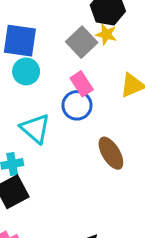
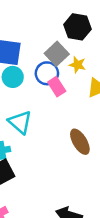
yellow star: (106, 34) -> (77, 65), moved
blue circle: (77, 105) -> (47, 73), moved

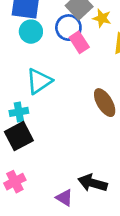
cyan triangle: (20, 122) -> (39, 81), turned 45

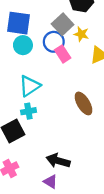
cyan cross: (19, 112) -> (28, 111), moved
black arrow: (93, 183) -> (58, 161), moved

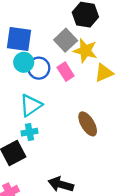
yellow star: (81, 34) -> (85, 51), size x1.5
blue circle: (54, 42) -> (39, 68), moved

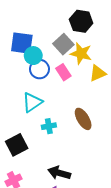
cyan circle: (24, 62) -> (33, 56), moved
cyan cross: (30, 132) -> (49, 126), moved

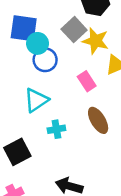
pink rectangle: (63, 72) -> (87, 81), moved

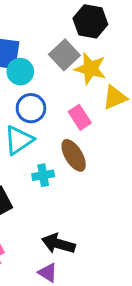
blue circle: (45, 60) -> (31, 108), moved
brown ellipse: (98, 120) -> (74, 155), moved

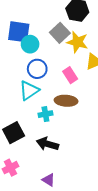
brown ellipse: (74, 155) -> (66, 101), turned -55
black arrow: (58, 244) -> (48, 144), moved

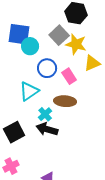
blue circle: (37, 69) -> (47, 68), moved
cyan cross: (45, 114) -> (45, 114), turned -32
black arrow: (48, 144) -> (47, 129), moved

